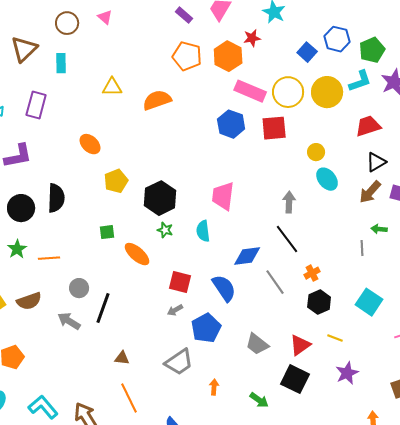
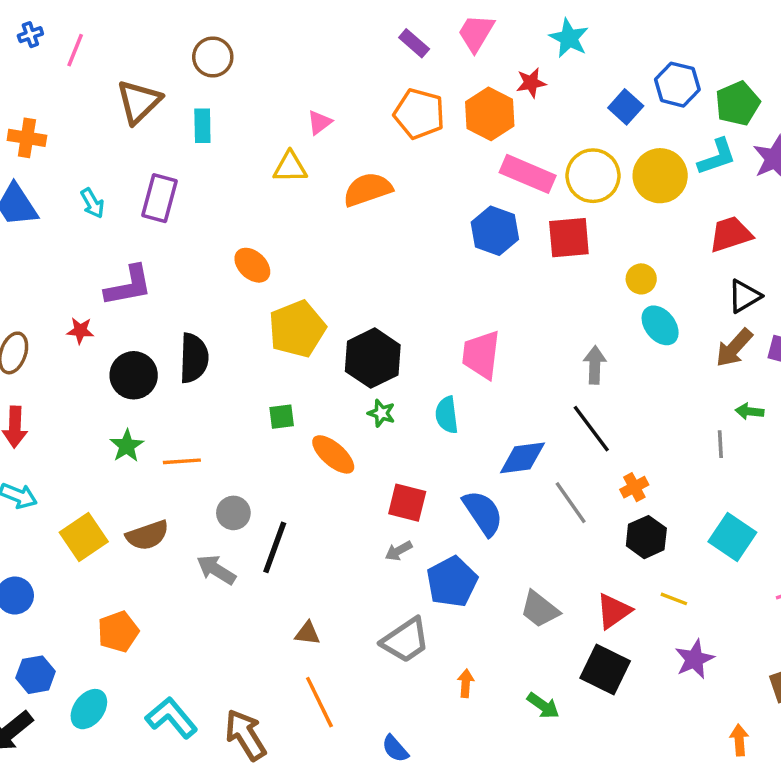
pink triangle: (105, 17) -> (319, 122), moved, turned 42
yellow pentagon: (116, 181) -> (297, 329), size x1.4

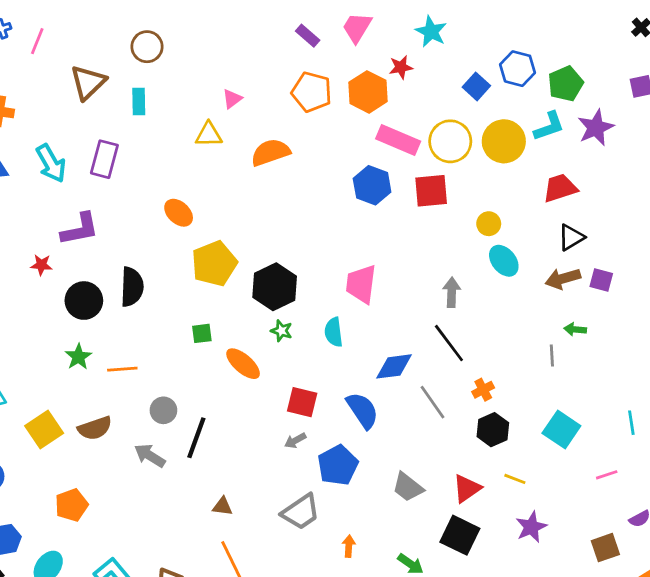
cyan arrow: (92, 203) -> (51, 163), size x1.6
brown arrow: (734, 348) -> (563, 279), turned 32

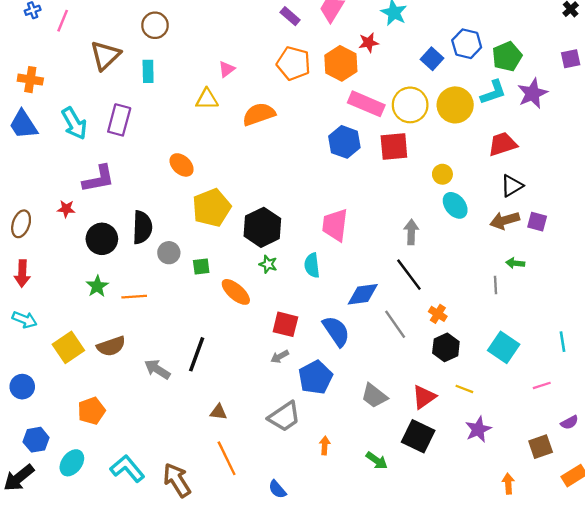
orange cross: (483, 390) -> (438, 314), turned -30
gray circle: (163, 410) -> (169, 253), moved

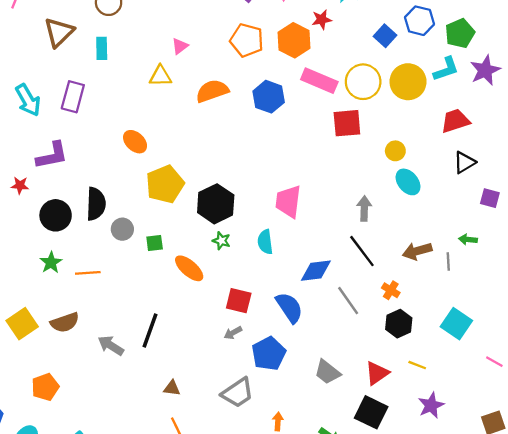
blue hexagon: (344, 142) -> (269, 97), moved
brown arrow: (505, 220) -> (417, 251), moved
pink line: (542, 385) -> (494, 362), turned 48

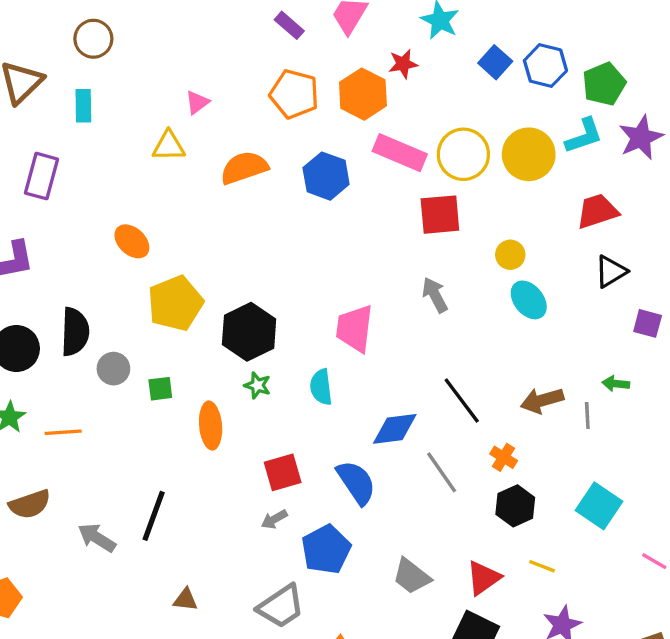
blue square: (385, 36) -> (495, 62), moved
gray arrow: (364, 208) -> (435, 295), moved, turned -30
orange ellipse: (189, 268) -> (211, 426), turned 44
red square: (239, 301) -> (283, 472), turned -30

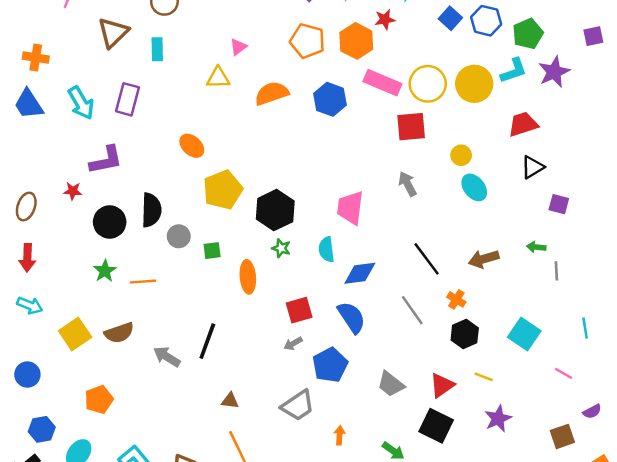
gray line: (587, 415) -> (556, 271), moved
blue diamond: (395, 429) -> (360, 273), moved

